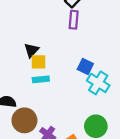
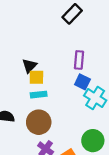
purple rectangle: (74, 20) -> (79, 60), moved
brown circle: (24, 120) -> (39, 122), moved

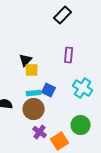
blue square: (82, 82) -> (49, 90), moved
cyan rectangle: (39, 95) -> (34, 93), moved

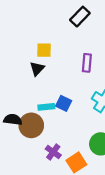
yellow square: (32, 70) -> (44, 50), moved
brown circle: (34, 109) -> (31, 125), moved

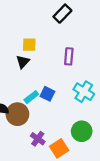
cyan rectangle: (46, 107) -> (31, 97), turned -32

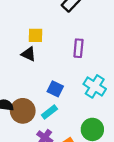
black triangle: (23, 62) -> (29, 54), turned -48
cyan rectangle: (31, 97) -> (49, 112), moved

